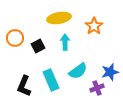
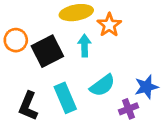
orange star: (94, 26) -> (109, 25), moved
black square: (38, 46) -> (47, 51), size x1.6

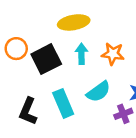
orange star: (109, 25) -> (113, 54), moved, turned -30

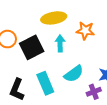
orange star: (113, 54) -> (85, 31), moved

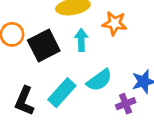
cyan rectangle: (45, 83) -> (62, 93), turned 65

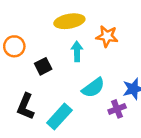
black square: (44, 45) -> (43, 66), moved, size x0.6
cyan rectangle: (62, 93) -> (59, 116), moved

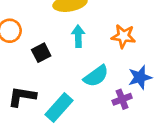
orange star: (107, 36) -> (123, 36), moved
black L-shape: (26, 106) -> (22, 97), turned 76

